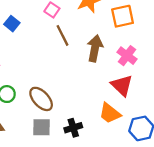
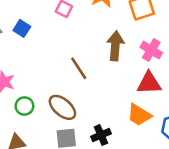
brown line: (62, 35) -> (79, 68), moved
red triangle: (122, 85) -> (149, 83), turned -40

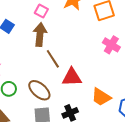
brown arrow: (115, 46) -> (40, 35), moved
red triangle: (149, 83) -> (72, 77), moved

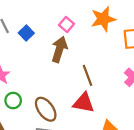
brown line: (53, 59) -> (88, 75), moved

